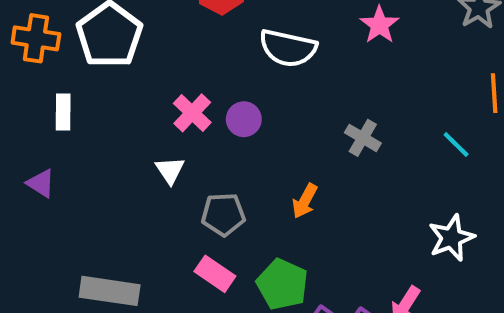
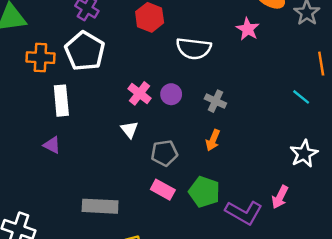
white rectangle: (63, 112) -> (61, 101), size x1.4
gray cross: (363, 138) -> (215, 101), moved

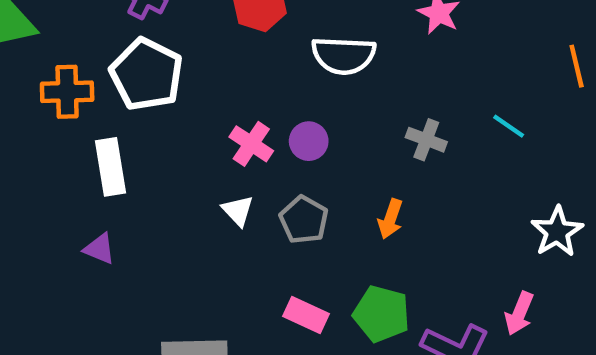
cyan line: (301, 97) -> (509, 126), moved
gray cross: (215, 101) -> (426, 140), moved
gray pentagon: (164, 153) -> (304, 220), moved, turned -30

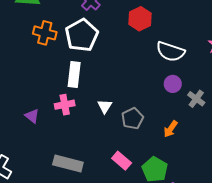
purple circle: (309, 141) -> (173, 84), moved
pink cross: (251, 144) -> (65, 105), moved, turned 30
white rectangle: (111, 167) -> (74, 75), moved
purple triangle: (99, 249) -> (32, 116), moved

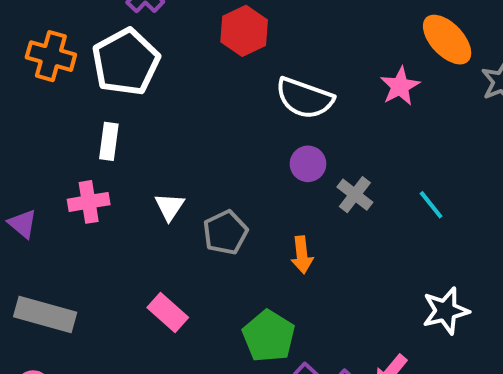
white rectangle: (74, 75) -> (109, 141), size x0.7
orange arrow: (171, 129) -> (302, 255), turned -42
pink rectangle: (122, 161) -> (168, 312), moved
gray rectangle: (68, 163) -> (45, 314), moved

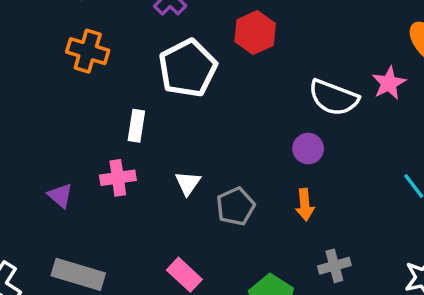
white pentagon: (126, 62) -> (188, 68), moved
white semicircle: (305, 98) -> (334, 98), moved
gray cross: (355, 195) -> (334, 266), moved, turned 36
orange arrow: (302, 255) -> (305, 205), moved

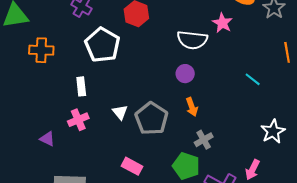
gray pentagon: (236, 206) -> (151, 119), size x1.4
gray cross: (334, 266) -> (204, 140), moved

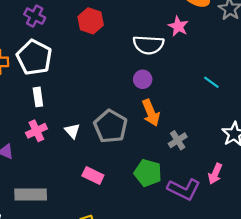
white pentagon: (102, 45) -> (34, 57), moved
orange arrow: (192, 107) -> (151, 113), size x1.4
white triangle: (120, 112) -> (72, 131), moved
gray cross: (204, 140) -> (178, 140), moved

